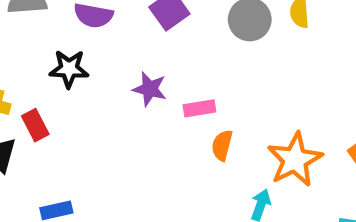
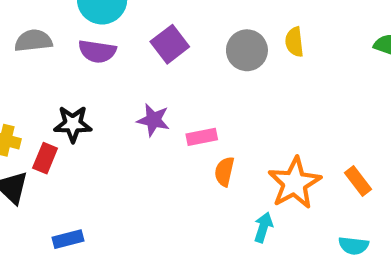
black star: (69, 69) -> (73, 124), moved
red rectangle: (35, 125) -> (45, 158), turned 52

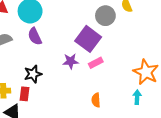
purple square: (170, 44) -> (88, 39), moved, size x1.4
purple semicircle: (97, 51) -> (35, 36), turned 72
orange semicircle: (224, 172) -> (96, 100), moved

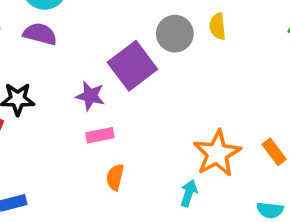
purple semicircle: (35, 36) -> (40, 34), turned 114
pink rectangle: (96, 63) -> (100, 135), moved

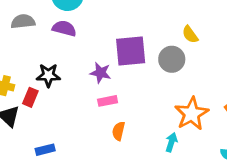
yellow semicircle: (218, 26) -> (190, 34), moved, turned -30
gray circle: (175, 34) -> (172, 59), moved
purple square: (132, 66) -> (131, 51), turned 32

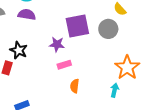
black star: (48, 75) -> (19, 50), turned 30

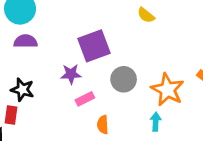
gray circle: (108, 29) -> (124, 79), moved

